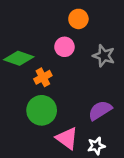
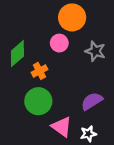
orange circle: (78, 19) -> (72, 17), size x1.5
green diamond: (19, 58) -> (17, 54), turned -60

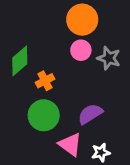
pink circle: (59, 43) -> (81, 50), moved
purple semicircle: (92, 101) -> (90, 114), moved

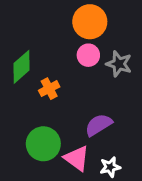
green circle: (44, 115) -> (43, 144), moved

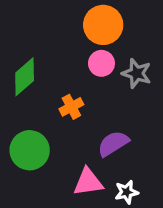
orange cross: (49, 89) -> (71, 107), moved
green circle: (43, 144) -> (30, 150), moved
pink triangle: (77, 158) -> (88, 182), turned -44

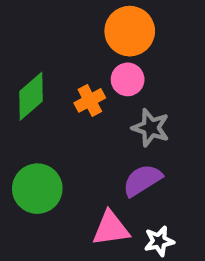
gray star: (137, 73) -> (151, 128), moved
orange cross: (71, 107) -> (90, 100), moved

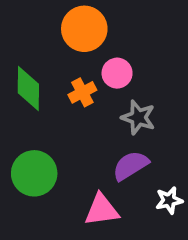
orange circle: (130, 31) -> (84, 29), moved
green diamond: (31, 96) -> (28, 89), turned -48
white star: (159, 241) -> (169, 200), moved

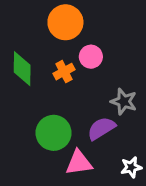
gray star: (138, 117) -> (124, 101), moved
green circle: (34, 173) -> (54, 133), moved
white star: (169, 200) -> (131, 167), moved

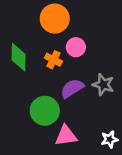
orange cross: (64, 72) -> (53, 60), turned -35
purple semicircle: (101, 128) -> (72, 88), moved

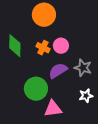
pink circle: (76, 47) -> (61, 46), moved
white star: (110, 139) -> (86, 96), moved

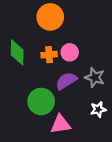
orange cross: (43, 48) -> (49, 55), turned -32

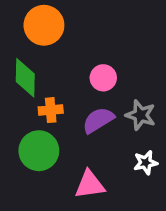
orange circle: (50, 17) -> (44, 25), moved
orange cross: (49, 55) -> (51, 110), moved
green circle: (41, 101) -> (39, 151), moved

